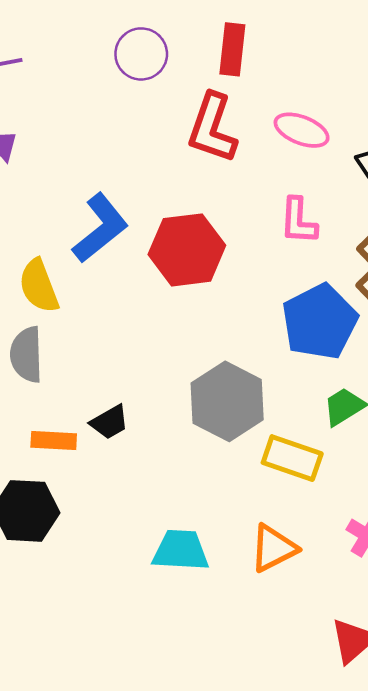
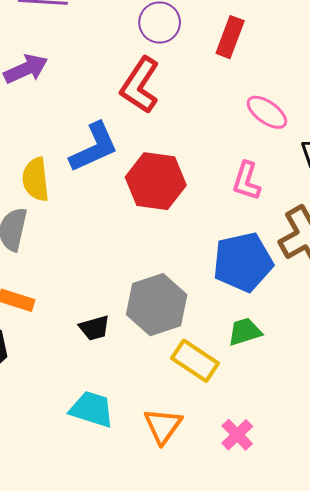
red L-shape: (212, 128) -> (140, 85), moved
black trapezoid: (110, 422) -> (94, 328), moved
orange triangle: (273, 548) -> (163, 426), turned -42

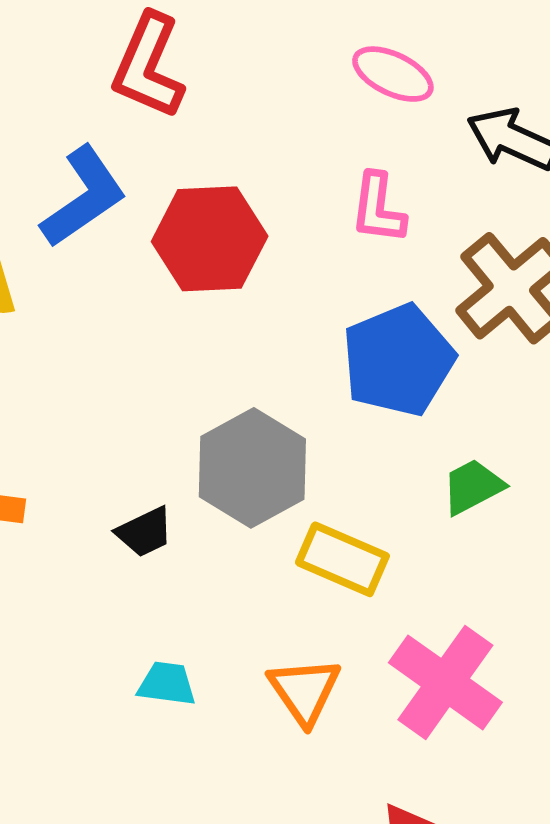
green trapezoid: (245, 332) -> (473, 487), moved
cyan trapezoid: (92, 409) -> (167, 684), size x0.7
pink cross: (237, 435) -> (445, 682), size x1.8

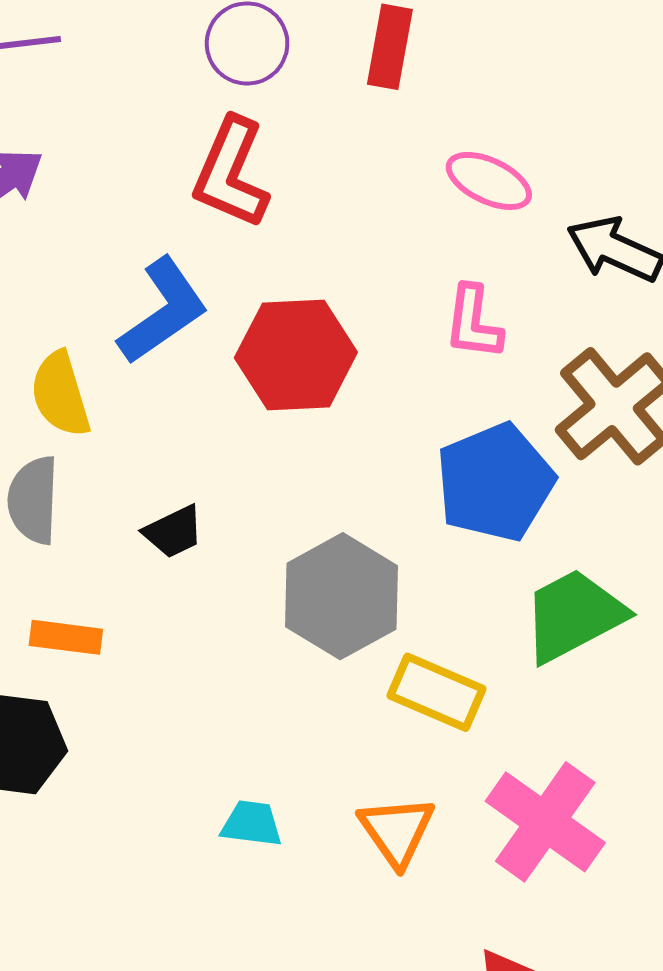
green trapezoid: (473, 487) -> (574, 615), size x1.6
black trapezoid: (145, 532) -> (174, 532), moved

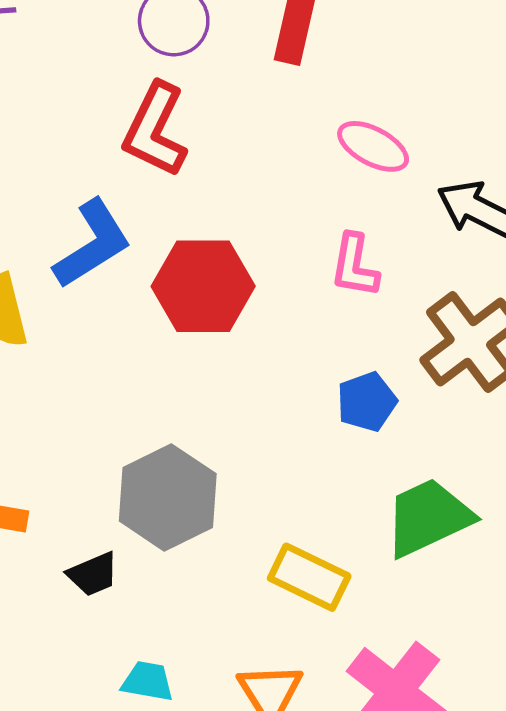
blue pentagon: (495, 482) -> (367, 402), size x0.6
black trapezoid: (174, 532) -> (93, 574), moved
gray hexagon: (341, 596) -> (168, 497), moved

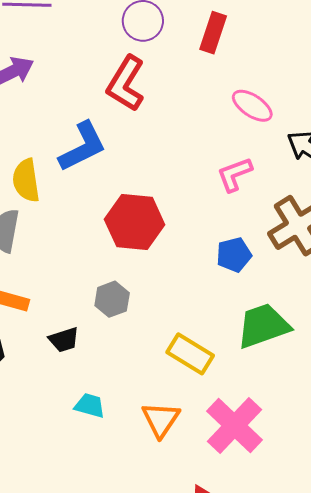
pink L-shape: (355, 266) -> (235, 174), turned 54
red hexagon: (203, 286) -> (135, 222), moved
gray hexagon: (168, 497) -> (112, 299), size x0.6

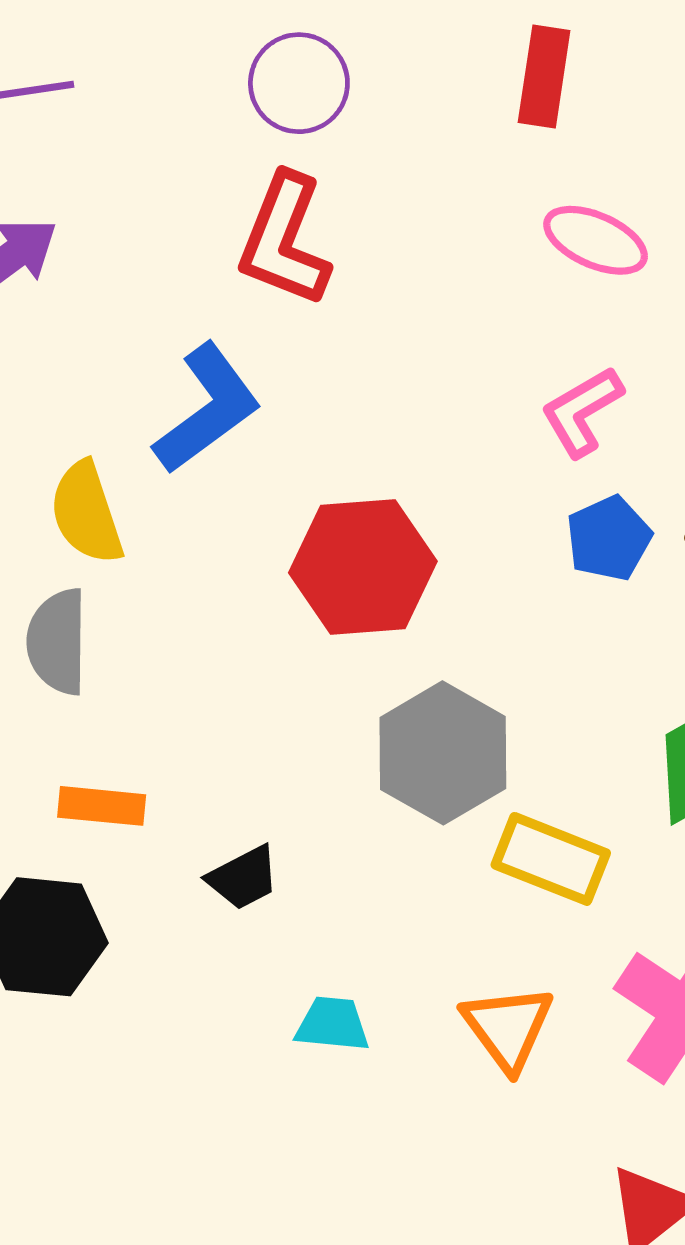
red rectangle: (213, 33) -> (544, 76), moved
blue pentagon: (234, 255) -> (609, 538), moved
gray hexagon: (112, 299) -> (443, 753), moved, size x1.6

